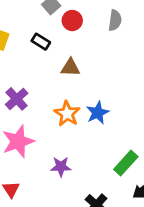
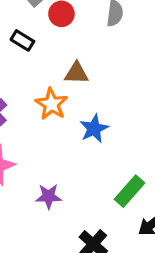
brown triangle: (70, 68) -> (76, 73), moved
orange star: (67, 114) -> (51, 104), moved

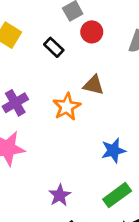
blue star: (94, 129) -> (113, 150), moved
purple star: (49, 196) -> (60, 195), moved, turned 30

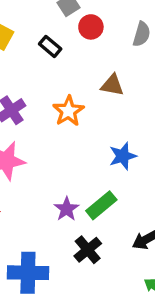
brown triangle: (94, 85) -> (112, 85), moved
green rectangle: (117, 195) -> (101, 205), moved

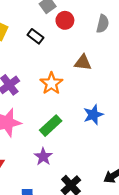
green rectangle: (101, 205) -> (51, 126), moved
purple star: (67, 209) -> (43, 157), moved

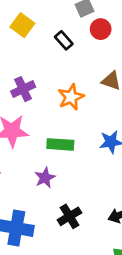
green rectangle: (51, 126) -> (60, 144), turned 35

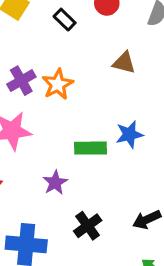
orange star: (71, 97) -> (58, 84), moved
green rectangle: (60, 144) -> (90, 148), moved

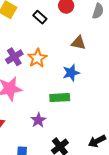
blue star: (129, 134) -> (71, 73), moved

